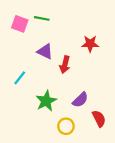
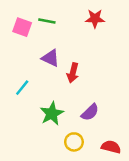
red star: (90, 44) -> (95, 19), moved
red semicircle: (99, 119) -> (111, 147), moved, turned -49

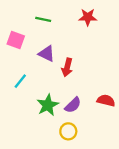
pink square: (22, 27) -> (16, 40), moved
purple semicircle: (90, 112) -> (73, 105), moved
red semicircle: (111, 147) -> (106, 101), moved

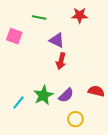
purple triangle: (47, 54) -> (57, 40), moved
cyan line: (20, 81) -> (18, 103), moved
yellow circle: (68, 131) -> (75, 119), moved

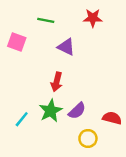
red arrow: (61, 61) -> (57, 82), moved
red semicircle: (96, 91) -> (112, 118), moved

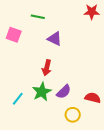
red star: (93, 18) -> (92, 12), moved

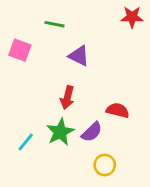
red semicircle: (93, 98) -> (118, 110), moved

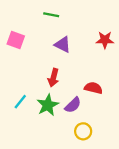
red star: (132, 17) -> (105, 40), moved
green line: (54, 24) -> (51, 15), moved
cyan line: (26, 142) -> (20, 102), moved

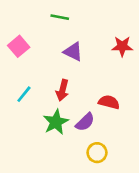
pink square: (16, 40) -> (19, 46), turned 30
cyan line: (20, 102) -> (24, 94), moved

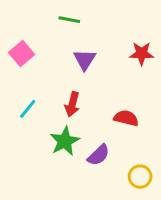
purple triangle: (73, 52) -> (85, 60), turned 36
purple semicircle: (85, 122) -> (98, 155), moved
yellow circle: (97, 153) -> (140, 177), moved

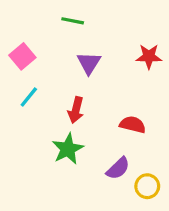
cyan line: (28, 109) -> (29, 97), moved
purple semicircle: (98, 155) -> (118, 168), moved

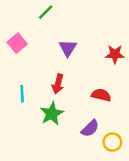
green line: (73, 21) -> (46, 12), moved, turned -56
red star: (149, 56) -> (115, 54), moved
cyan line: (29, 97) -> (22, 94), moved, turned -42

